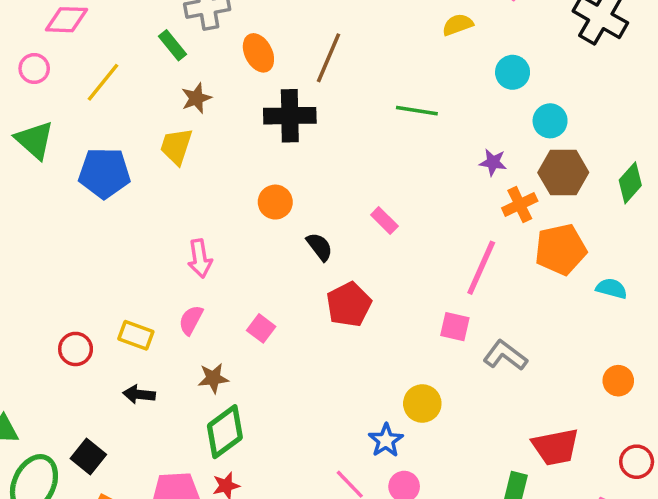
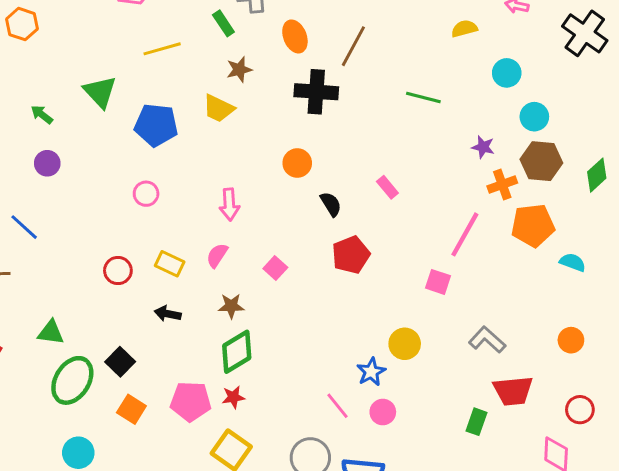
pink circle: (34, 69) -> (146, 194), moved
yellow line: (103, 82) -> (162, 49), turned 30
yellow trapezoid: (176, 146) -> (219, 108), turned -88
gray L-shape: (505, 355) -> (487, 340), moved

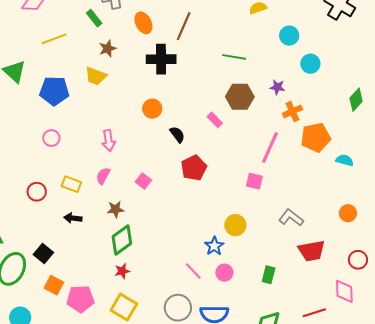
brown hexagon: (541, 161) -> (240, 97), moved
pink pentagon: (191, 401) -> (80, 299), moved
green rectangle: (477, 422) -> (269, 275), moved

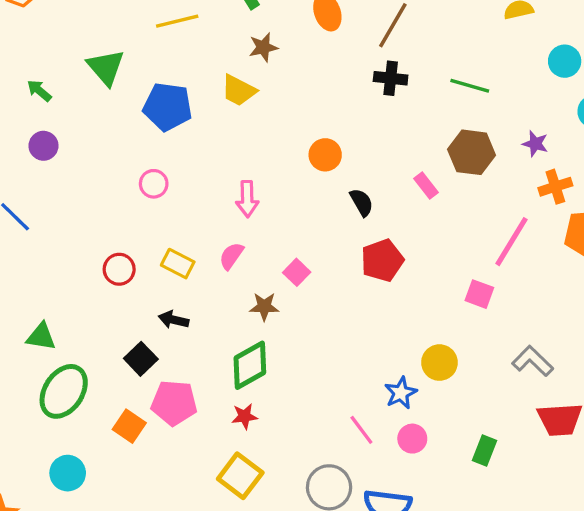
black cross: (161, 59) -> (391, 78), moved, size x0.7
brown star: (116, 209) -> (264, 306), moved
black square: (43, 253) -> (141, 359), moved
pink pentagon: (80, 299) -> (174, 403), moved

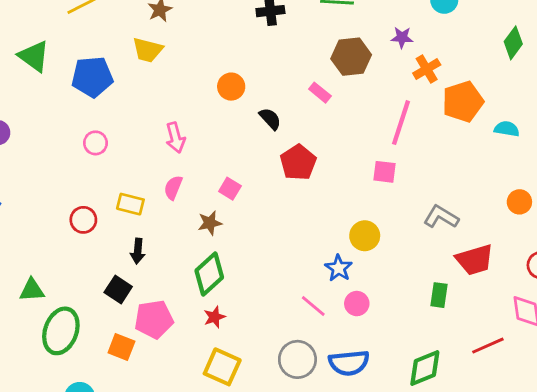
black arrow: (174, 320) -> (138, 251), turned -85
green rectangle: (485, 451) -> (439, 295), moved

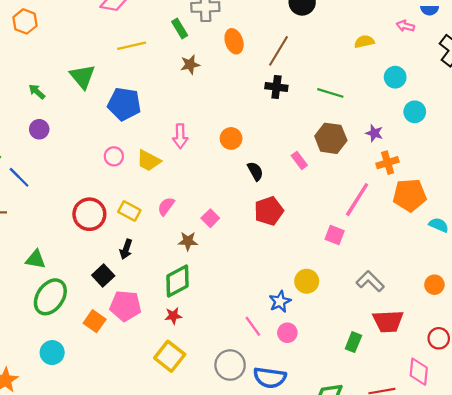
yellow trapezoid: (148, 50) -> (149, 161), moved
pink arrow: (175, 138) -> (180, 136), moved
red circle: (83, 220) -> (89, 214), size x1.5

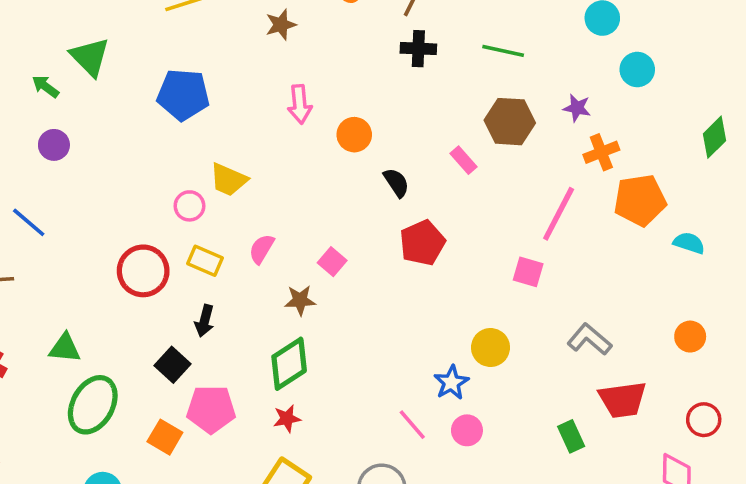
green triangle: (82, 76) -> (90, 57), moved
pink arrow: (180, 136) -> (300, 104), moved
pink circle: (114, 156) -> (189, 206), moved
green rectangle: (353, 342) -> (571, 436), turned -42

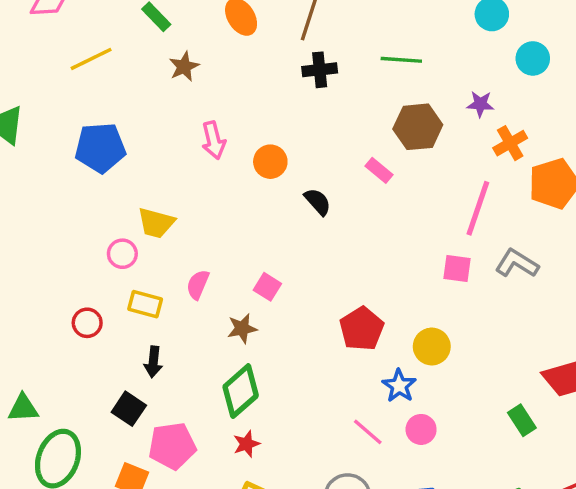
red pentagon: (422, 243) -> (362, 329), moved
red circle: (143, 271) -> (87, 323), size x0.6
gray L-shape: (589, 339) -> (517, 263), moved

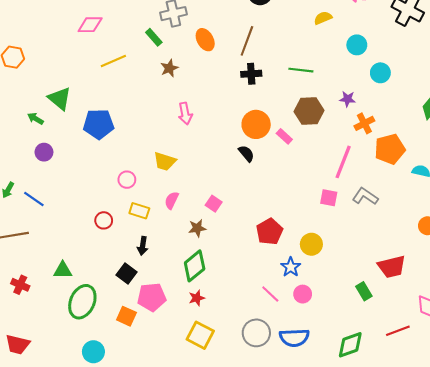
blue pentagon: (100, 148) -> (99, 124), moved
orange circle: (270, 162) -> (256, 124), moved, size x1.4
yellow trapezoid: (156, 223) -> (165, 161), moved

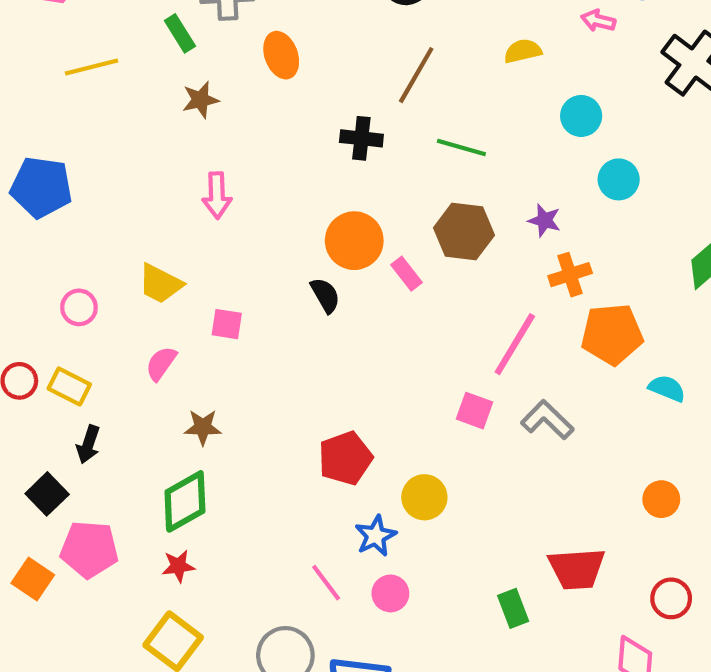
brown line: (247, 41) -> (416, 75), moved
pink square: (214, 204) -> (227, 324), moved, turned -35
yellow rectangle: (139, 211) -> (69, 386), moved

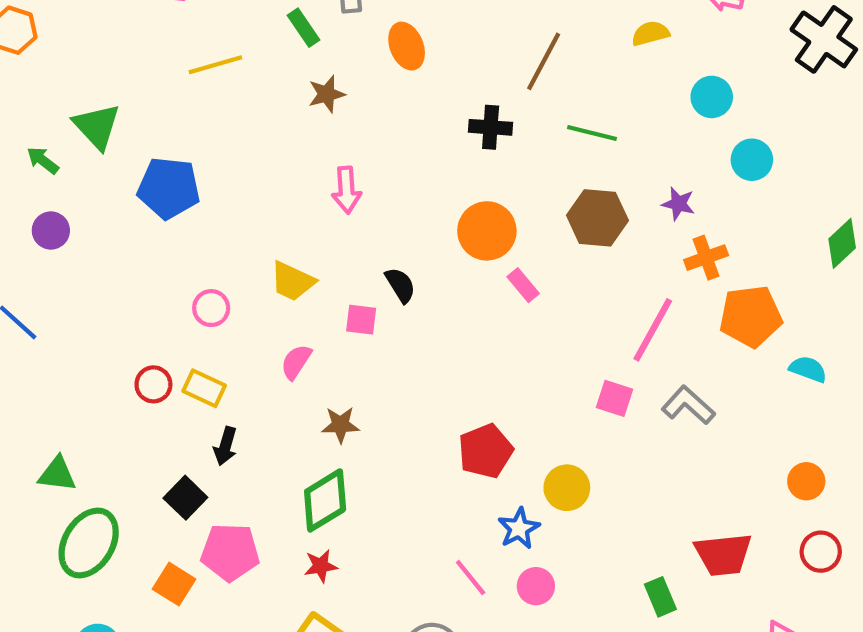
pink rectangle: (406, 274) -> (523, 285), moved
black semicircle: (325, 295) -> (400, 285), moved
red circle: (671, 598) -> (821, 552), moved

